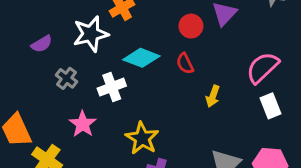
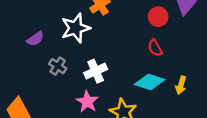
cyan diamond: (141, 58) -> (150, 82), moved
yellow arrow: (213, 96) -> (181, 85), moved
pink star: (83, 124) -> (87, 102), moved

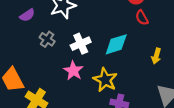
red semicircle: (155, 48) -> (142, 18), moved
cyan diamond: (150, 82) -> (116, 44), moved, turned -35

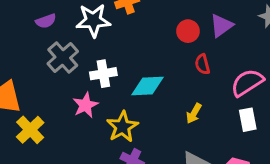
red semicircle: (142, 18) -> (202, 64), moved
gray cross: (47, 39) -> (63, 57), size x1.5

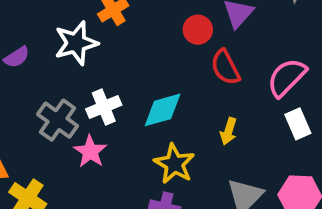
gray cross: (63, 57) -> (58, 120), moved
red semicircle: (202, 64) -> (225, 67), size x1.4
yellow star: (122, 127) -> (174, 164), moved

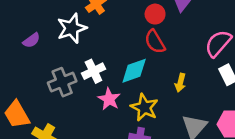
red semicircle: (225, 67) -> (155, 42), moved
gray cross: (58, 120) -> (62, 82), turned 36
pink star: (90, 152) -> (109, 99), moved

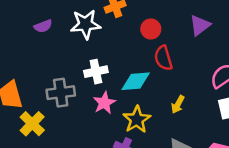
red circle: (155, 14) -> (151, 29), moved
gray cross: (62, 82) -> (61, 93), moved

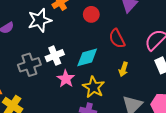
red semicircle: (163, 58) -> (117, 39), moved
gray cross: (61, 93) -> (29, 65), moved

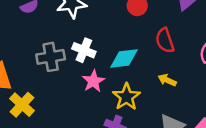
white cross: (55, 56) -> (84, 50), turned 36
yellow arrow: (123, 69) -> (167, 80), turned 88

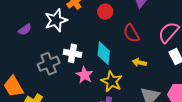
cyan diamond: (124, 58) -> (104, 53), turned -65

